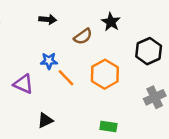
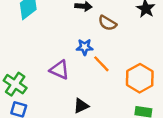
brown semicircle: (83, 36) -> (107, 23), moved, turned 66
orange hexagon: (105, 74) -> (140, 78), moved

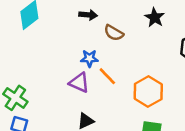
purple triangle: (59, 70) -> (79, 83), moved

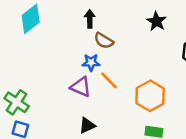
black arrow: (88, 15) -> (90, 19), turned -96
brown semicircle: (114, 33) -> (104, 41), moved

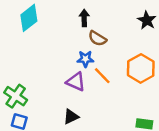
orange hexagon: (150, 96) -> (141, 68), moved
black triangle: (87, 125) -> (71, 117), moved

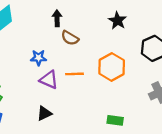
blue star: (85, 59) -> (39, 58), moved
orange line: (102, 76) -> (74, 74), turned -48

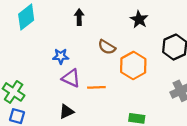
brown semicircle: (70, 38) -> (107, 47), moved
orange line: (74, 74) -> (96, 87), moved

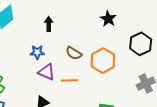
black arrow: (79, 17) -> (49, 24), moved
brown semicircle: (107, 47) -> (74, 53), moved

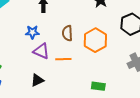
brown semicircle: (74, 53) -> (67, 33), turned 56

